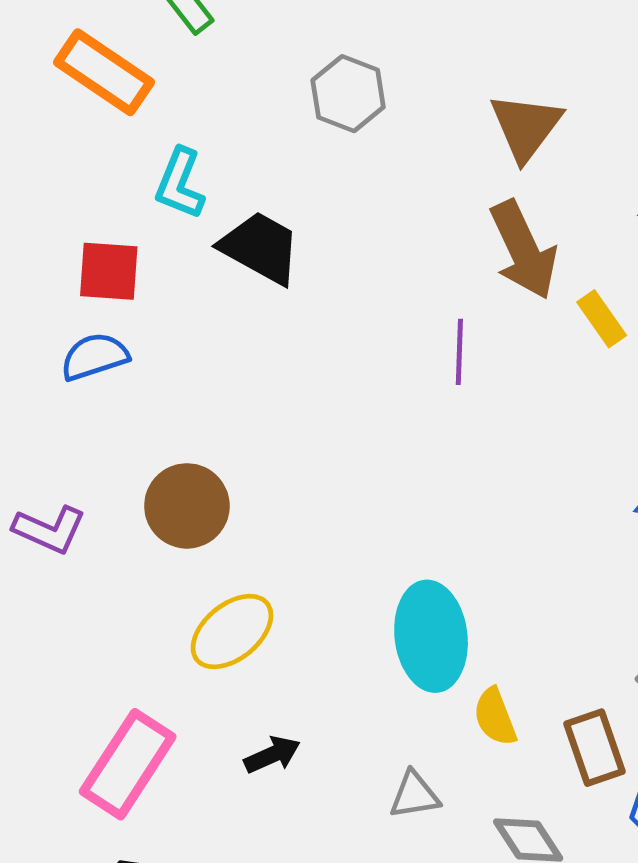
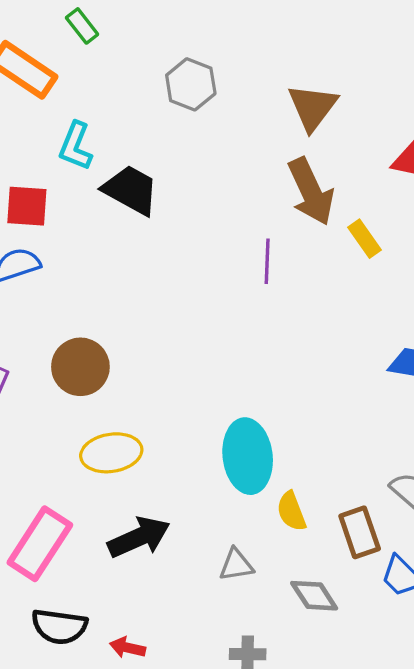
yellow ellipse: (232, 632) -> (111, 453), turned 30
black arrow: (272, 755) -> (139, 537), size x1.6

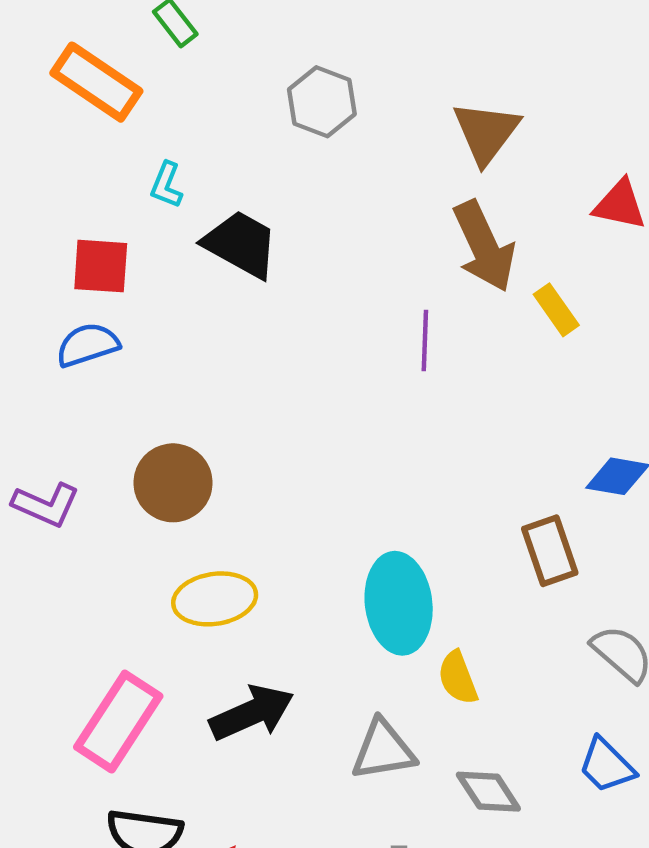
cyan L-shape: (76, 146) -> (166, 185), size x0.7
brown rectangle: (360, 532) -> (550, 551), moved
gray triangle: (236, 565) -> (383, 750), size x1.4

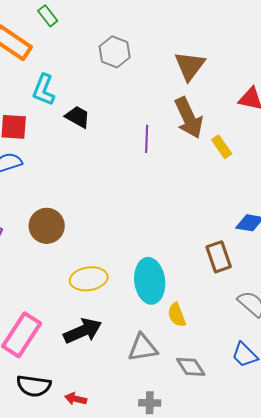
cyan L-shape: (166, 185) -> (44, 90), size x1.5
black trapezoid: (241, 244) -> (78, 117), size x0.7
purple line: (425, 340) -> (147, 139), moved
yellow ellipse: (215, 599) -> (89, 279), moved

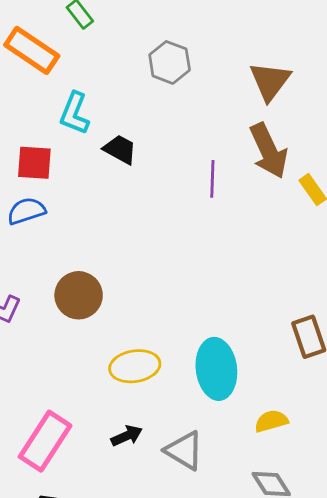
yellow semicircle: (177, 315) -> (271, 421), moved, turned 95
black arrow: (83, 331) -> (127, 436), size x0.6
gray triangle: (143, 348) -> (184, 451), moved, turned 40

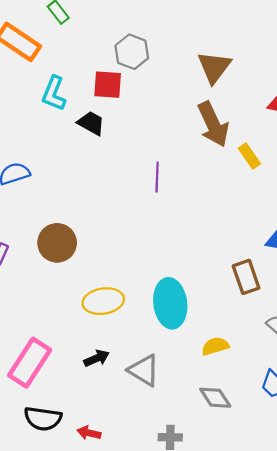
red square: (34, 163) -> (108, 85), moved
purple line: (212, 179) -> (157, 177), moved

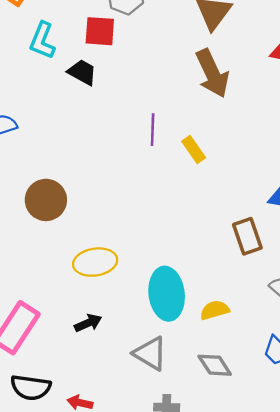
yellow rectangle: (249, 156) -> (194, 150), moved
cyan ellipse: (170, 303) -> (167, 294), moved
gray triangle: (144, 370) -> (150, 353), moved

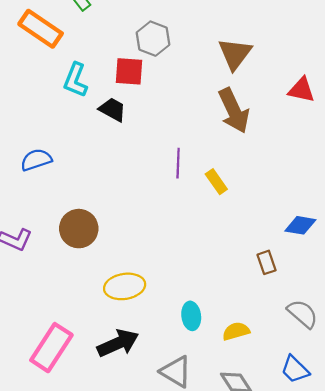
brown rectangle: (247, 236) -> (267, 262), size x0.7
cyan ellipse: (167, 294) -> (191, 316), size x0.6
black arrow: (88, 323) -> (118, 343), size x1.6

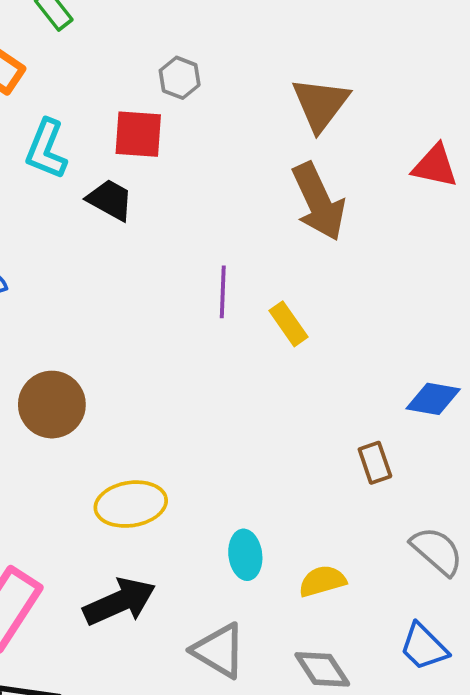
gray hexagon: (153, 39) -> (180, 78), size x0.7

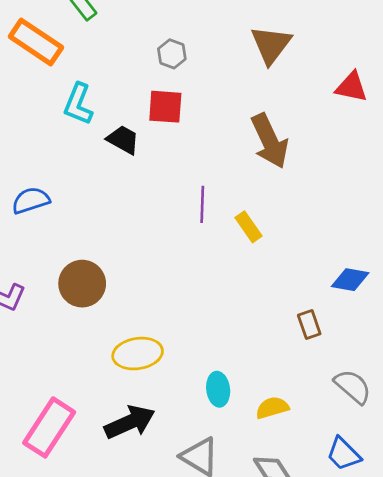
brown triangle: (320, 104) -> (271, 45), moved
red square: (138, 134) -> (165, 107), moved
red triangle: (435, 166) -> (351, 87), moved

